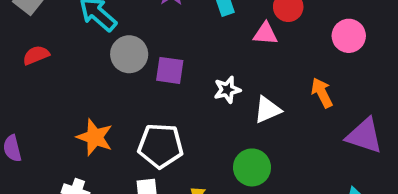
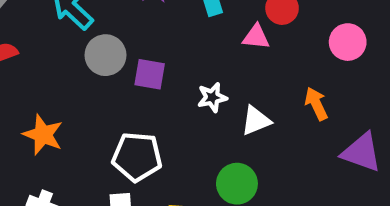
orange star: (95, 137) -> (43, 135), moved

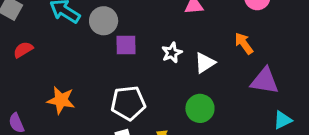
gray circle: (105, 55) -> (104, 21), moved
purple triangle: (362, 152) -> (265, 81), moved

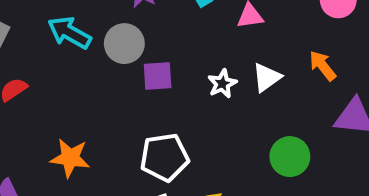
white triangle: (205, 63) -> (267, 78), moved
green circle: (200, 108) -> (290, 157), moved

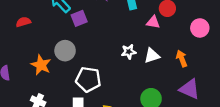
gray circle: (124, 44) -> (65, 51), moved
purple square: (158, 76) -> (79, 18), moved, turned -35

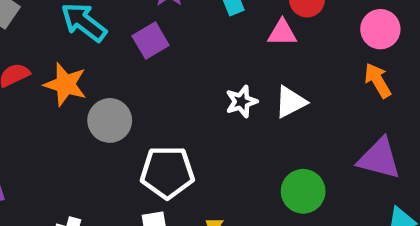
purple square: (79, 18) -> (151, 41), moved
orange arrow: (182, 58) -> (378, 80), moved
orange star: (41, 65) -> (65, 84), moved

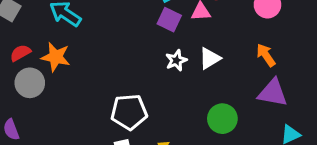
purple square: (151, 41) -> (169, 20), moved, turned -30
orange arrow: (378, 80) -> (266, 55), moved
gray circle: (110, 120) -> (30, 83), moved

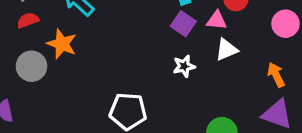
red semicircle: (20, 53) -> (28, 20), moved
white triangle: (210, 58) -> (226, 50), moved

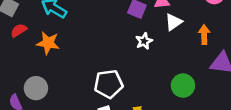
gray circle: (31, 66) -> (36, 88), moved
orange arrow: (276, 75) -> (204, 35), moved, turned 36

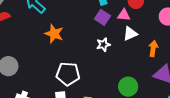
orange star: (48, 43) -> (54, 34), moved

